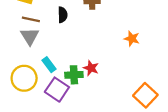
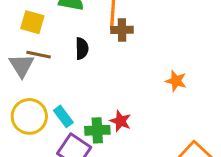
gray triangle: (30, 36) -> (22, 65), moved
yellow circle: (24, 78) -> (29, 116), moved

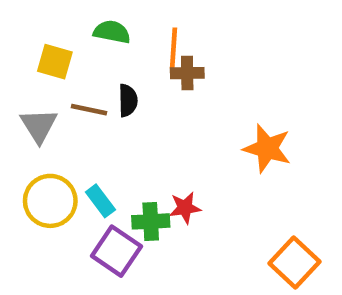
brown line: (39, 55) -> (89, 110), moved
orange star: (176, 81) -> (267, 148), size x1.5
red star: (120, 121) -> (185, 208), turned -30

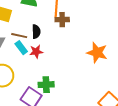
cyan rectangle: (100, 201) -> (21, 48), moved
red star: (185, 208) -> (36, 52), moved

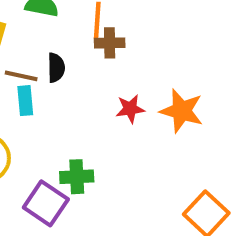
cyan rectangle: (21, 48) -> (25, 101), turned 32
red star: (36, 52) -> (130, 109), moved

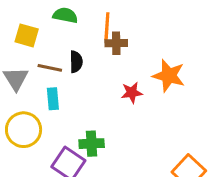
cyan rectangle: (25, 101) -> (53, 99), moved
orange star: (182, 111) -> (169, 76), moved

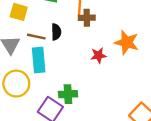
cyan rectangle: (53, 99) -> (39, 60), size x1.5

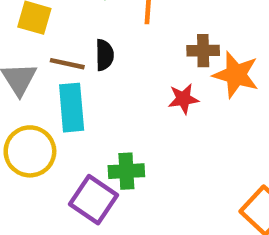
brown cross: (87, 18) -> (203, 51), moved

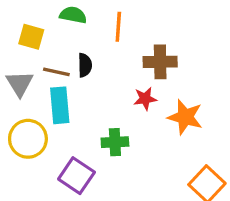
brown cross: (203, 51) -> (160, 62), size x1.4
orange star: (236, 75) -> (185, 117), moved
green cross: (126, 171) -> (115, 142), moved

